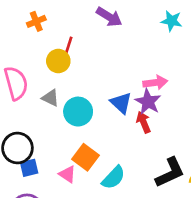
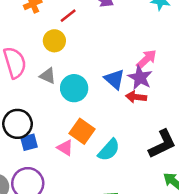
red line: (68, 46) -> (68, 16), moved, turned 36
pink arrow: (155, 82) -> (147, 59), turned -35
red arrow: (143, 122) -> (136, 97), turned -60

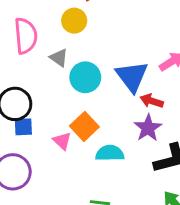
purple star: (140, 78) -> (148, 128), moved
blue triangle: (114, 79) -> (132, 76), size x1.4
cyan semicircle: (109, 150) -> (110, 153), turned -145

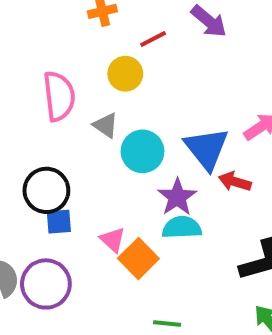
orange square: (84, 126) -> (138, 258), moved
purple star: (148, 128) -> (177, 197), moved
cyan semicircle: (110, 153) -> (182, 227), moved

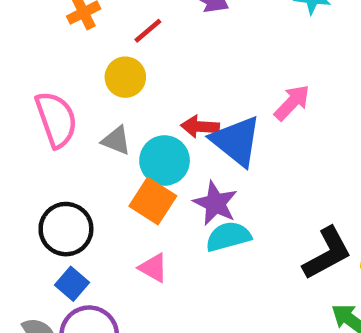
red arrow: (235, 182) -> (200, 127), moved
blue square: (59, 222) -> (72, 284), moved, turned -32
orange square: (138, 258) -> (153, 201), moved

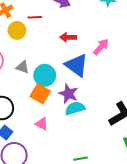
red line: (148, 31) -> (35, 17), turned 40
yellow circle: (125, 77) -> (17, 30), moved
red arrow: (200, 127) -> (68, 37), moved

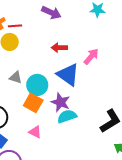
red line: (35, 17) -> (15, 26), moved

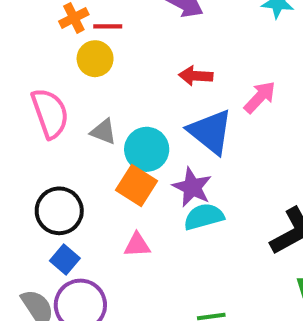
pink triangle: (35, 132) -> (137, 245), turned -32

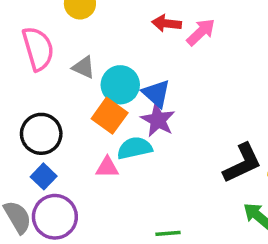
pink arrow: (260, 97) -> (201, 32), moved
blue triangle: (210, 132) -> (156, 93), moved, size x0.7
cyan semicircle: (204, 217) -> (135, 148), moved

